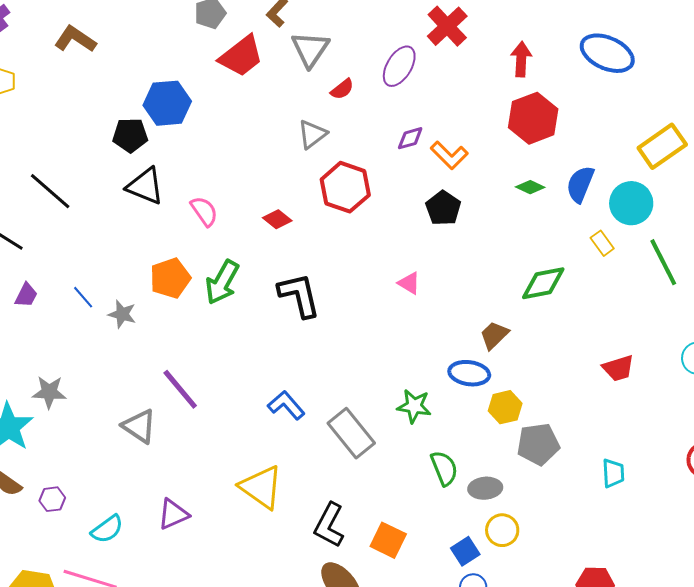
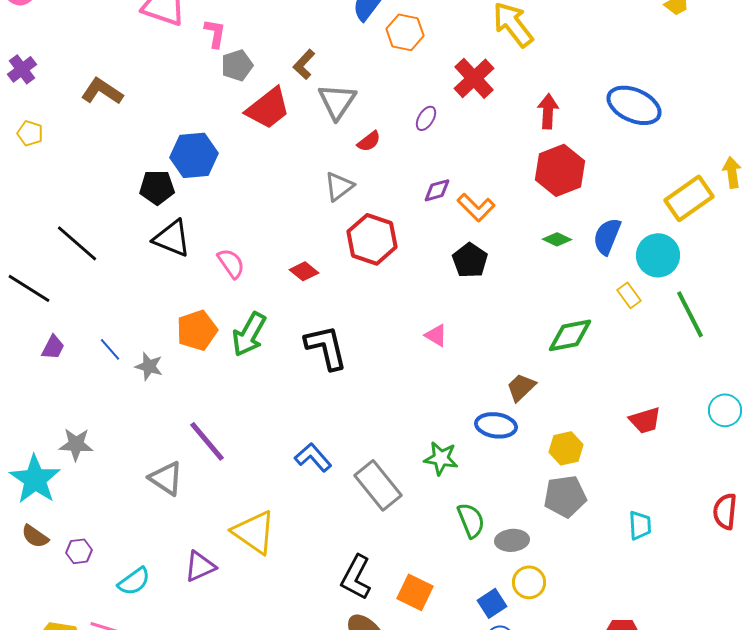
purple ellipse: (399, 66) -> (426, 118), size x0.6
yellow hexagon: (505, 407) -> (566, 448), moved
yellow triangle: (261, 487) -> (254, 532), moved

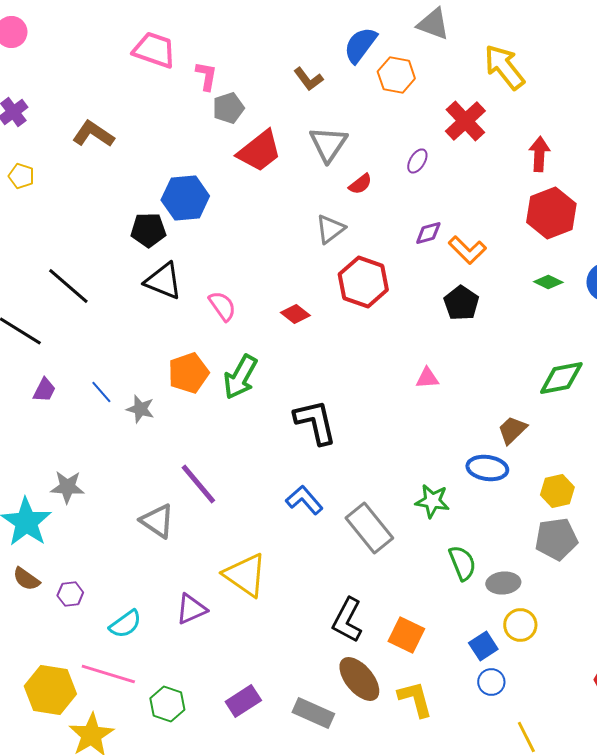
brown L-shape: (304, 64) -> (308, 79), moved, turned -80
pink triangle: (436, 335) -> (427, 378), turned -35
black L-shape: (326, 347) -> (315, 422), moved

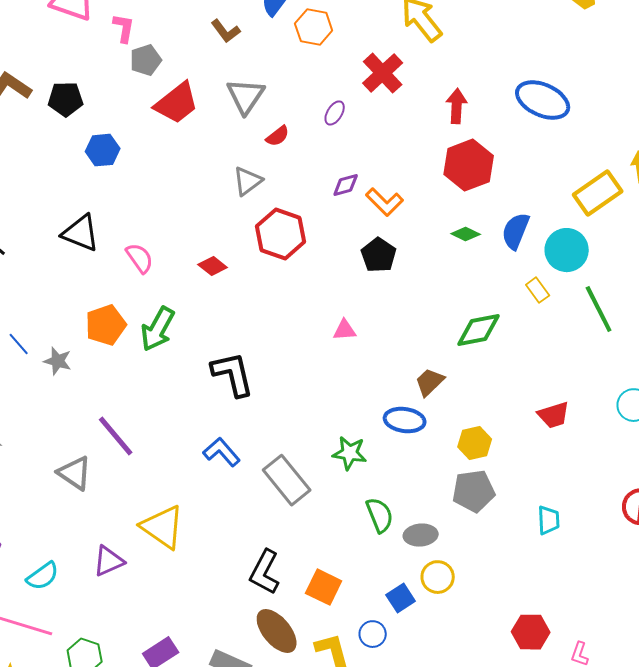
blue hexagon: (185, 198) -> (103, 150), size x0.7
black pentagon: (148, 230) -> (66, 99), moved
blue circle: (491, 682) -> (373, 634), moved

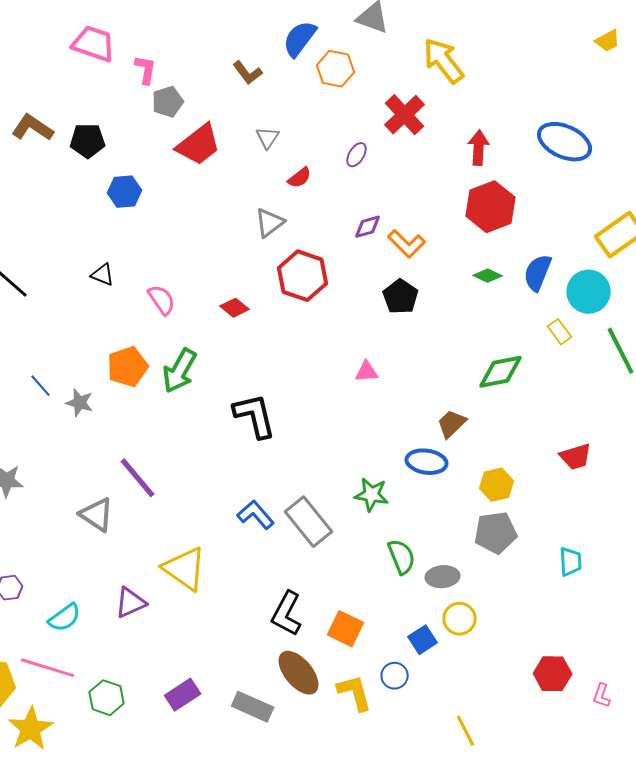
gray triangle: (246, 96) -> (268, 138), size x0.6
black triangle: (81, 233) -> (103, 275), size x0.6
blue L-shape: (222, 452) -> (256, 515), moved

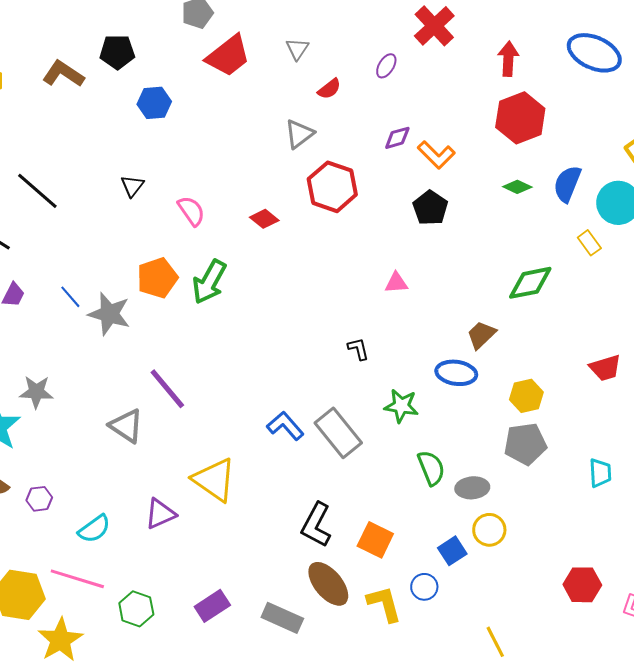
brown L-shape: (33, 128) -> (63, 74), moved
black triangle: (103, 275) -> (132, 186), turned 45
gray star: (80, 403) -> (109, 314), size x1.5
black L-shape: (255, 416) -> (358, 349), moved, size x0.5

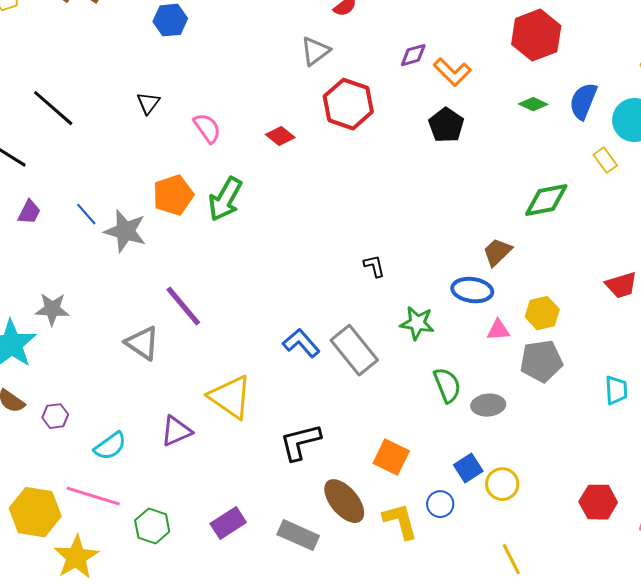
pink triangle: (396, 283) -> (498, 330), moved
black L-shape: (316, 525) -> (300, 442), moved, turned 48
yellow circle: (489, 530) -> (502, 484), moved

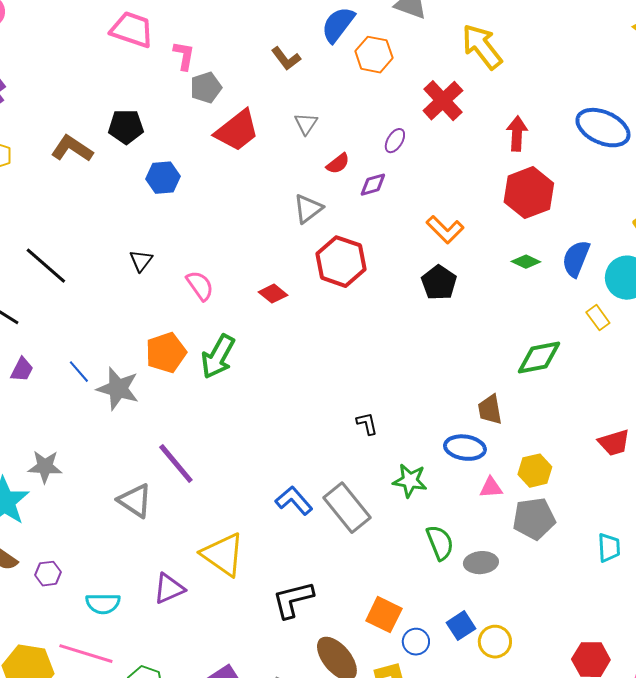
purple diamond: (413, 55) -> (373, 185), moved
brown trapezoid: (497, 252) -> (490, 410), turned -56
cyan semicircle: (110, 446) -> (103, 604), turned 36
blue circle: (440, 504) -> (416, 642), moved

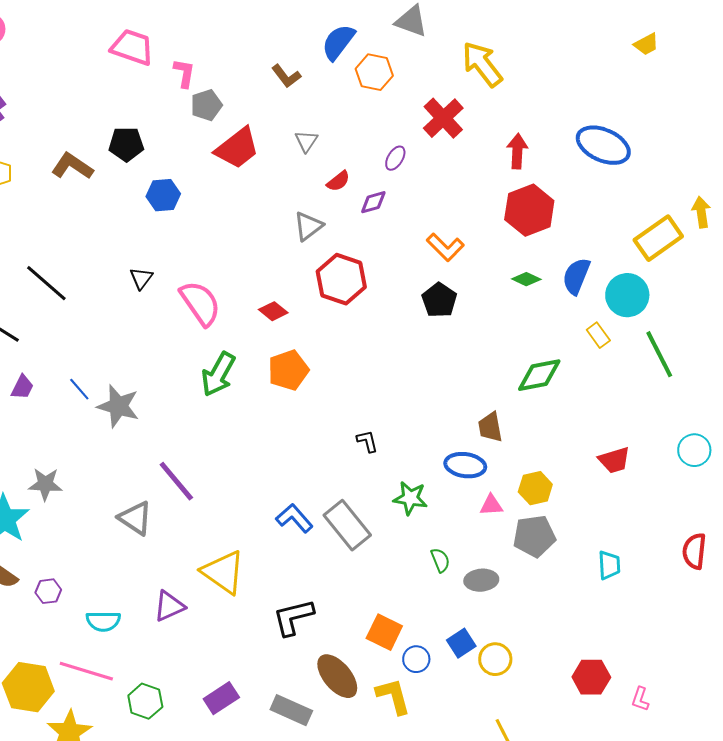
pink semicircle: (200, 286) -> (200, 303), size x1.5
orange pentagon: (166, 353) -> (288, 370), moved
green semicircle: (440, 543) -> (440, 560), size x0.7

